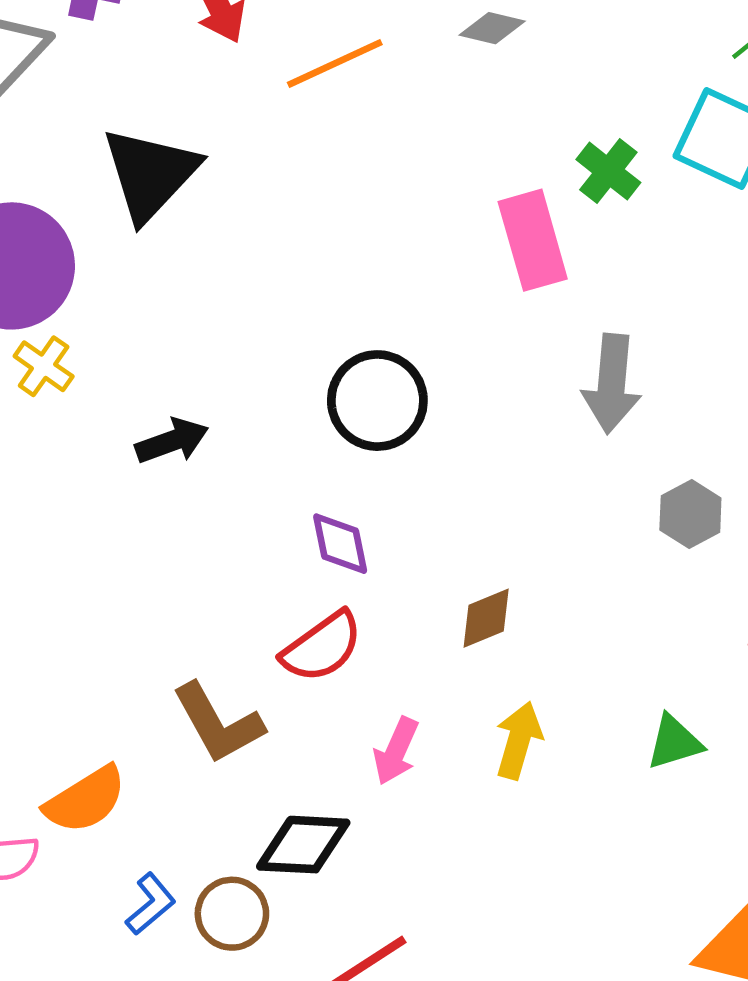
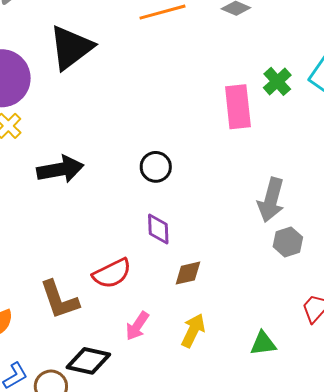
gray arrow: (612, 384) -> (271, 200), moved
black circle: (377, 401) -> (156, 167), size x0.7
black arrow: (172, 441) -> (60, 169), size x1.4
purple diamond: (340, 544) -> (158, 229), moved

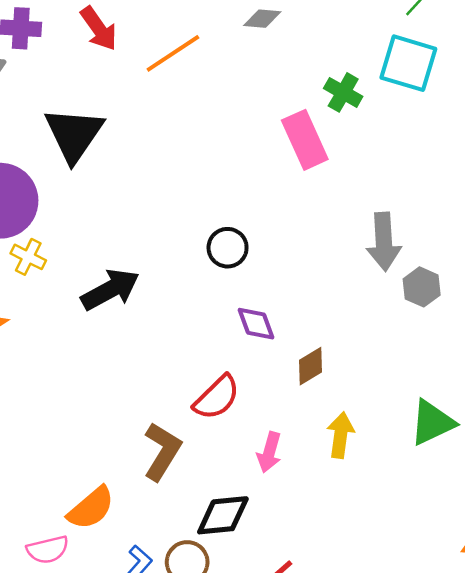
brown L-shape: (59, 300) -> (162, 451), turned -111
green triangle: (263, 343) -> (432, 423), size x1.4

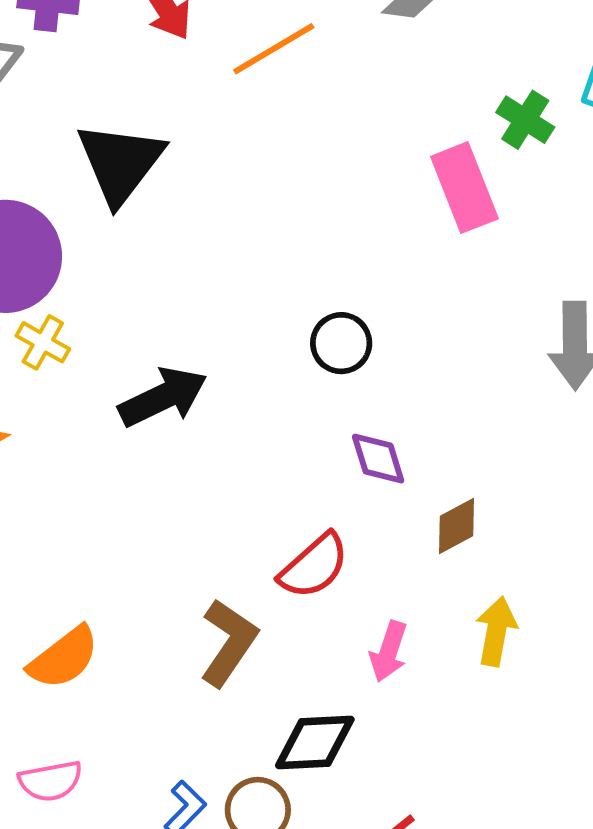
orange semicircle: (91, 508) -> (64, 658), moved

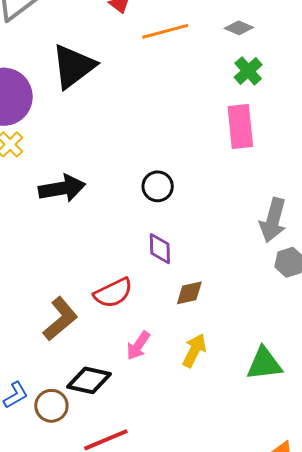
green cross: (525, 120) -> (248, 71), moved

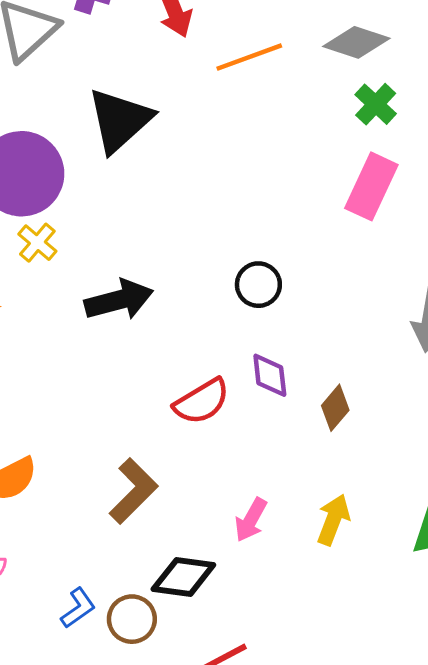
gray diamond: (239, 28) -> (356, 42), size x1.5
pink rectangle: (240, 127) -> (371, 186), turned 36
red semicircle: (113, 293) -> (202, 401), moved
brown diamond: (189, 293) -> (335, 408), moved, turned -32

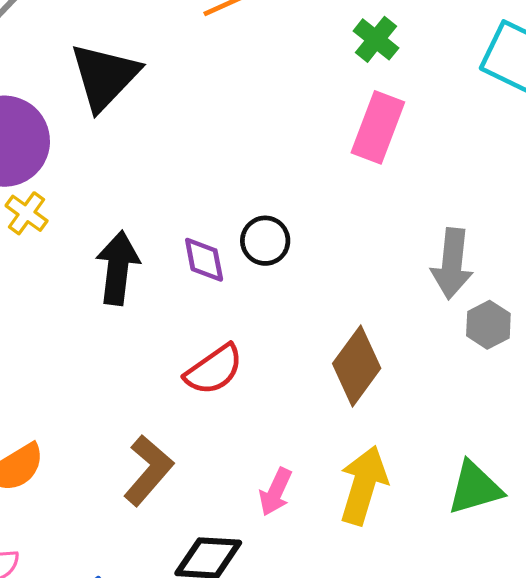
black arrow: (119, 300) -> (118, 268), turned -64
purple diamond: (270, 375) -> (204, 260), moved
brown diamond: (335, 408) -> (357, 366), size x1.6
yellow arrow: (333, 520) -> (363, 485), size x1.4

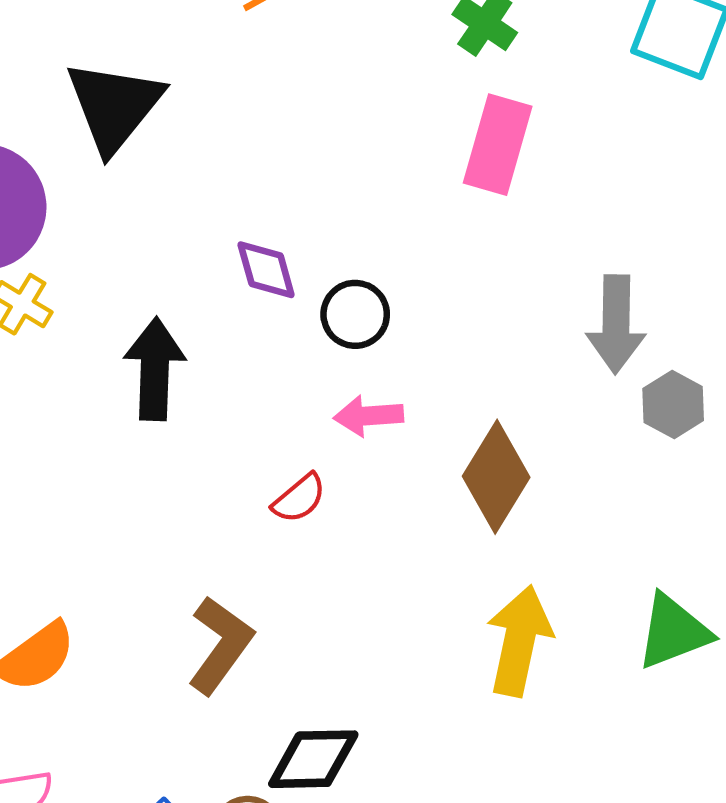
purple diamond: (204, 260) -> (266, 270), moved
red semicircle: (214, 370) -> (299, 498), size x0.7
pink arrow: (276, 492) -> (368, 416), moved, turned 66

